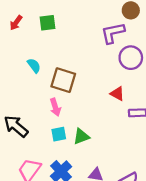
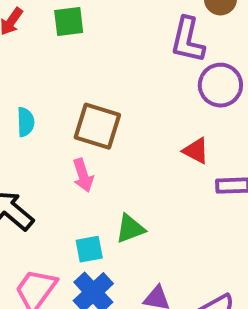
purple L-shape: (113, 33) -> (188, 40), turned -65
cyan semicircle: (34, 66) -> (26, 122), moved, turned 35
cyan square: (59, 134) -> (89, 249), moved

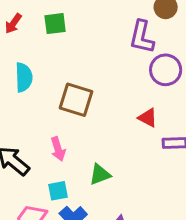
cyan semicircle: (26, 122) -> (24, 77), moved, size x1.4
pink arrow: (83, 175) -> (58, 149), moved
cyan square: (89, 249) -> (58, 191), moved

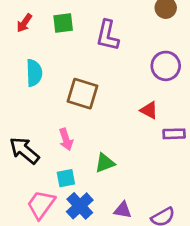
purple L-shape: (142, 37) -> (107, 35), moved

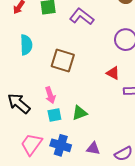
purple L-shape: (107, 35) -> (82, 17), turned 115
cyan square: (66, 178) -> (54, 115), moved
blue cross: (80, 206) -> (61, 145), turned -30

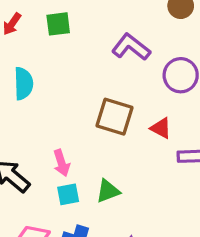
purple L-shape: (82, 17) -> (131, 47), moved
brown square: (63, 61) -> (114, 117), moved

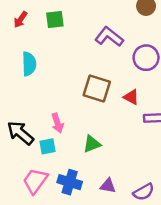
cyan square: (68, 194) -> (48, 146), moved

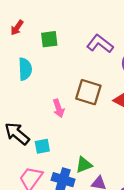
green square: (55, 19) -> (49, 39), moved
pink arrow: (57, 123) -> (58, 108), moved
green triangle: (92, 144) -> (84, 165), moved

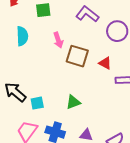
pink arrow: (58, 108) -> (58, 40), moved
green triangle: (84, 165) -> (73, 102), moved

